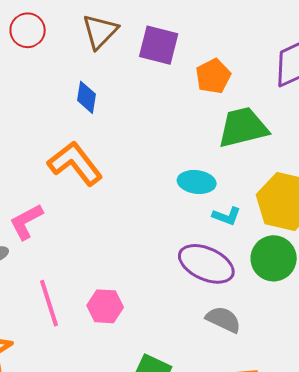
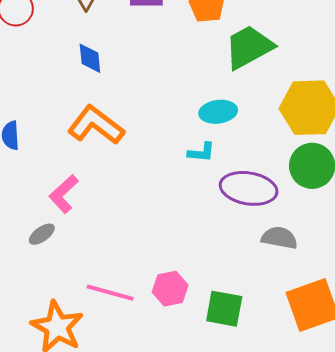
cyan L-shape: (227, 216) -> (201, 152), moved
pink line: (49, 303) -> (110, 293), moved, turned -42
pink hexagon: (105, 306) -> (170, 289), moved

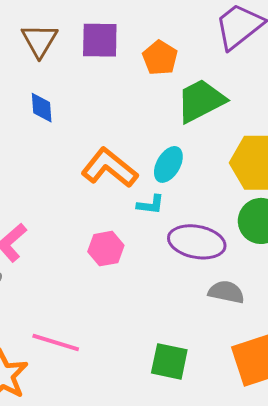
cyan ellipse: (218, 112) -> (168, 164), turned -54
orange L-shape: (96, 125) -> (109, 168), moved
pink hexagon: (170, 289) -> (106, 249), moved

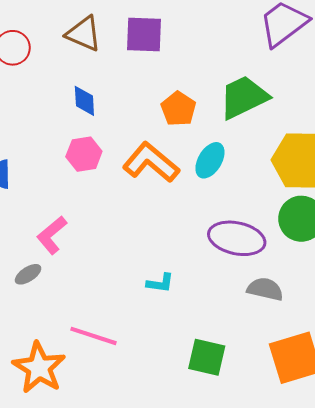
brown triangle: (39, 40) -> (84, 34), turned -39
orange pentagon: (160, 58) -> (178, 109), moved
cyan L-shape: (151, 205) -> (160, 283), moved
pink hexagon: (106, 249) -> (84, 154), moved

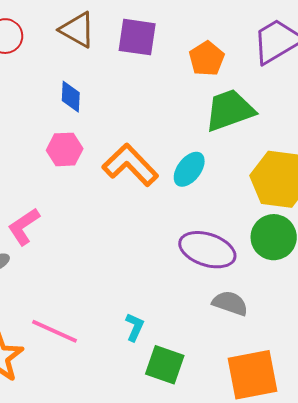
orange pentagon: (178, 109) -> (207, 59), moved
cyan L-shape: (160, 283) -> (135, 327), moved, turned -80

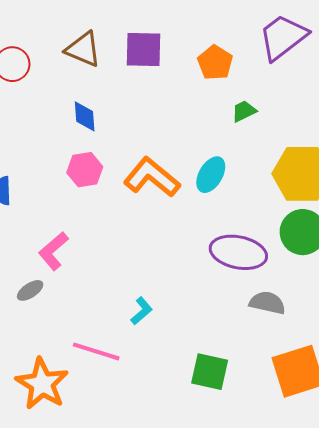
green trapezoid: (230, 110) -> (244, 111), size x0.5
cyan L-shape: (135, 327) -> (142, 311), moved, turned 32

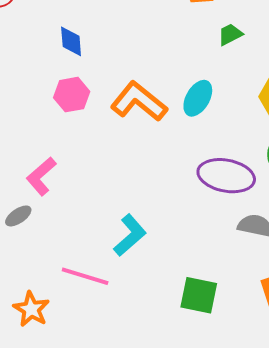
cyan L-shape: (142, 311) -> (130, 235), size x1.5
orange star: (42, 384) -> (31, 309), size x0.7

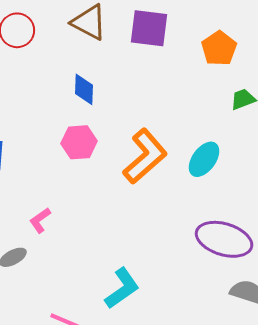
orange L-shape: (139, 102) -> (145, 156), turned 94
pink L-shape: (41, 176) -> (40, 220), size x0.7

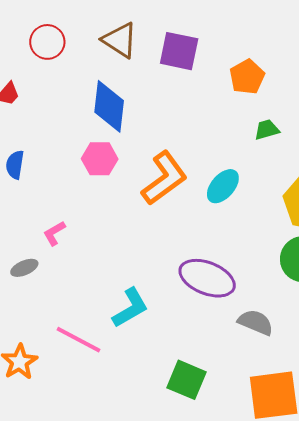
blue diamond: (84, 89) -> (109, 106), size x1.6
purple ellipse: (224, 239) -> (207, 278), moved

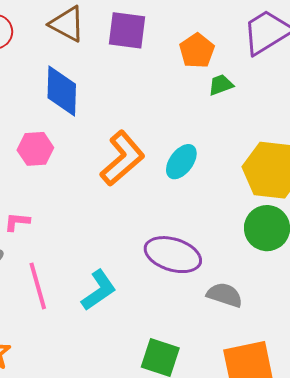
green trapezoid: (267, 130) -> (221, 85), moved
pink hexagon: (100, 159) -> (35, 149), moved
pink L-shape: (54, 233) -> (17, 222), turned 40
pink line: (79, 340) -> (38, 286), moved, turned 51

